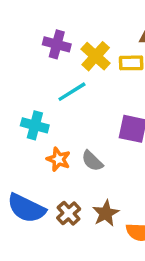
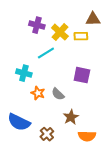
brown cross: (69, 213) -> (47, 134), moved
brown star: (106, 213) -> (71, 117), moved

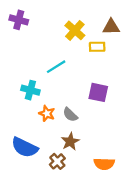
purple cross: (37, 25) -> (19, 20), moved
yellow cross: (60, 32) -> (75, 30), moved
brown star: (71, 117) -> (70, 142), moved

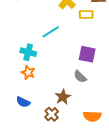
orange star: (47, 113) -> (28, 73), moved
gray semicircle: (70, 115) -> (80, 77), moved
blue semicircle: (25, 147) -> (23, 102), size x0.6

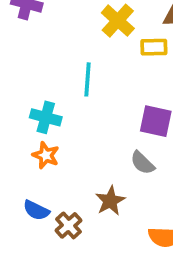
cyan line: (51, 32) -> (87, 79), turned -54
brown cross: (52, 114) -> (69, 225), moved

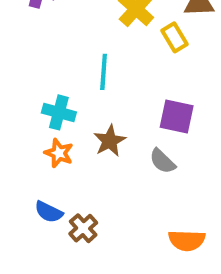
yellow rectangle: (154, 47) -> (175, 37), turned 60
brown star: (110, 201) -> (110, 141), moved

